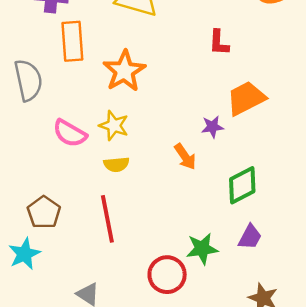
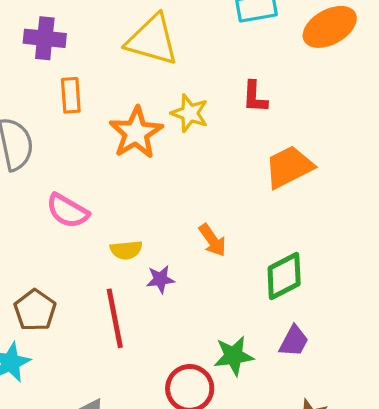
orange rectangle: (72, 41) -> (71, 95), size x0.7
yellow star: (114, 126) -> (190, 113), moved
purple star: (212, 127) -> (160, 279), moved

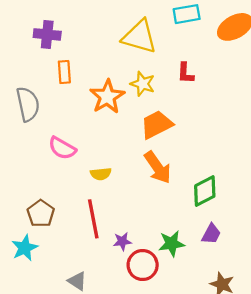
yellow triangle: (152, 40) -> (139, 37), moved
orange trapezoid: (289, 167) -> (157, 125), moved
orange arrow: (212, 240) -> (158, 167), size x1.5
purple star: (160, 279) -> (122, 241), moved

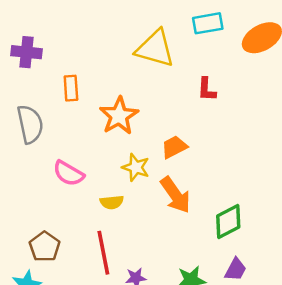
purple cross: (47, 34) -> (27, 52), moved
yellow star: (143, 84) -> (136, 167), moved
orange trapezoid: (157, 125) -> (174, 147), size x0.7

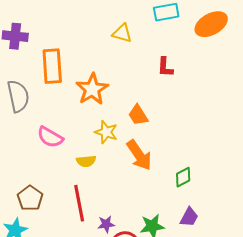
yellow triangle: (155, 49) -> (122, 33), size x0.6
orange rectangle: (71, 88) -> (52, 66), size x1.6
orange trapezoid: (174, 147) -> (138, 115), turned -95
green diamond: (228, 221) -> (183, 177), size x0.7

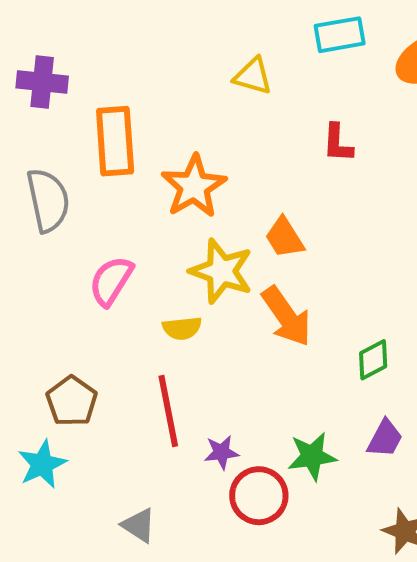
yellow star: (106, 132) -> (221, 271), size x1.4
pink semicircle: (50, 137) -> (111, 281), turned 92

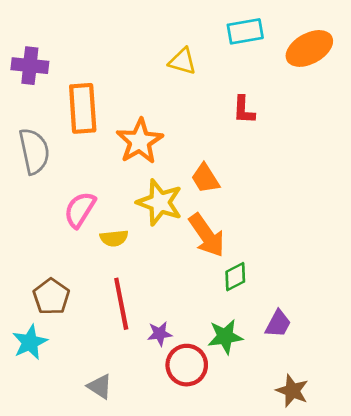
yellow semicircle: (182, 328) -> (114, 238), moved
green diamond: (373, 360) -> (235, 277), moved

